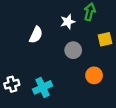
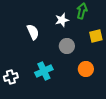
white semicircle: (36, 35) -> (33, 32), turned -49
cyan cross: (43, 87) -> (44, 71), moved

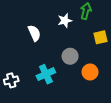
gray circle: (67, 46) -> (70, 56), moved

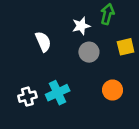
gray circle: (70, 56) -> (89, 52), moved
white cross: (11, 80) -> (27, 97), moved

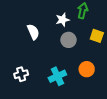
yellow square: (126, 47) -> (97, 36), turned 32
cyan cross: (58, 93) -> (57, 76), moved

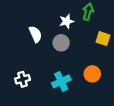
gray circle: (69, 40) -> (61, 43), moved

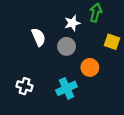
orange circle: (92, 74) -> (90, 67), moved
white cross: (23, 79) -> (24, 86), turned 32

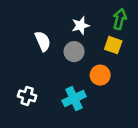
green arrow: (96, 13) -> (120, 19), moved
yellow square: (112, 42) -> (113, 45), moved

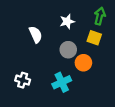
gray circle: (74, 52) -> (68, 50), moved

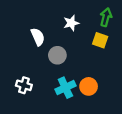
gray circle: (68, 50) -> (57, 55), moved
orange circle: (83, 63) -> (89, 86), moved

